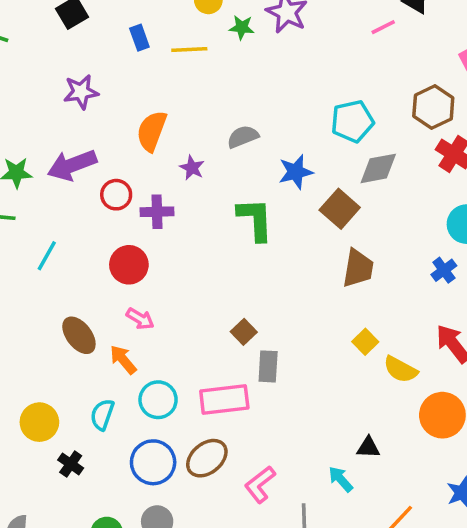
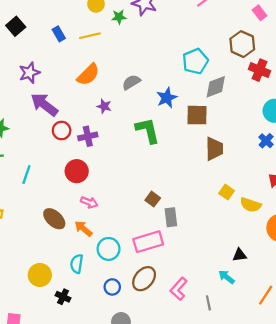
orange semicircle: (152, 131) -> (88, 75), moved, turned -145
purple arrow: (72, 165) -> (44, 105), moved, turned 68
brown square: (340, 209) -> (197, 115), turned -30
blue circle: (153, 462) -> (112, 287), size x0.6

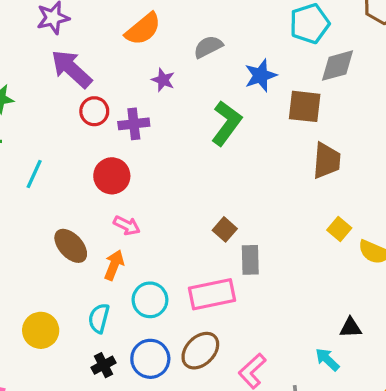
green L-shape: (148, 130) -> (226, 123), turned 44
orange arrow: (83, 229) -> (114, 265), turned 66
blue circle: (112, 287) -> (150, 359), size x1.5
black cross: (63, 297) -> (104, 365), moved, turned 32

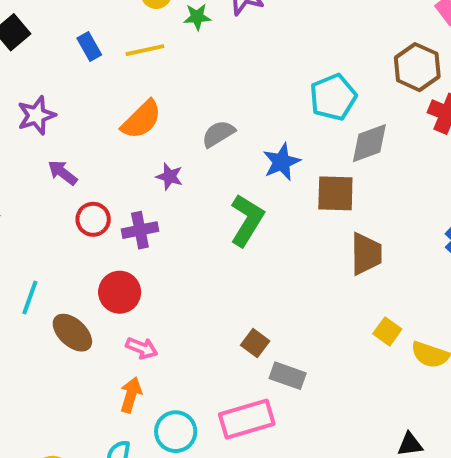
purple arrow: (71, 69) -> (63, 173), size x0.6
brown ellipse: (71, 246) -> (72, 333), moved
gray rectangle: (250, 260) -> (288, 376), turned -64

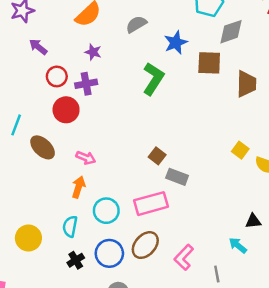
purple star: (169, 176) -> (93, 52), moved
brown trapezoid: (366, 254) -> (246, 84), moved
red circle: (120, 292) -> (66, 110), moved

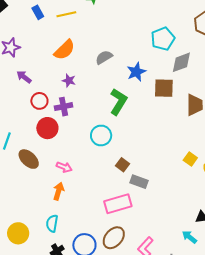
cyan circle: (106, 211) -> (101, 135), moved

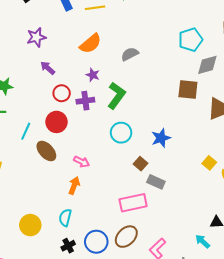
blue star: (136, 72) -> (161, 138), moved
green L-shape: (118, 102) -> (116, 95), moved
red circle: (47, 128) -> (56, 122), moved

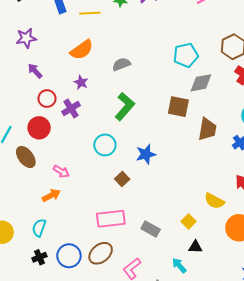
green L-shape: (116, 95) -> (125, 106), moved
purple cross: (85, 101) -> (71, 108), turned -30
yellow square: (209, 163) -> (189, 221), moved
gray rectangle: (156, 182) -> (151, 229), moved
orange arrow: (74, 186) -> (51, 195), turned 36

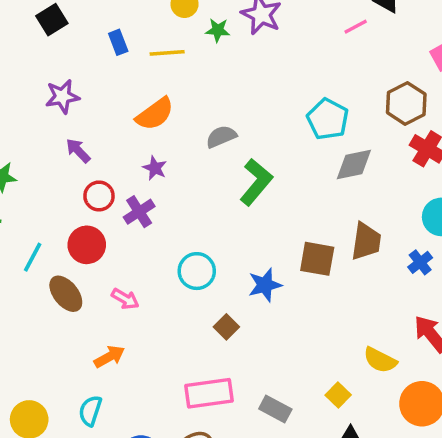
cyan pentagon: (186, 55) -> (328, 119), turned -30
green L-shape: (125, 106) -> (256, 182), moved
brown square: (178, 107) -> (317, 259), moved
pink arrow: (61, 171) -> (125, 299), moved

